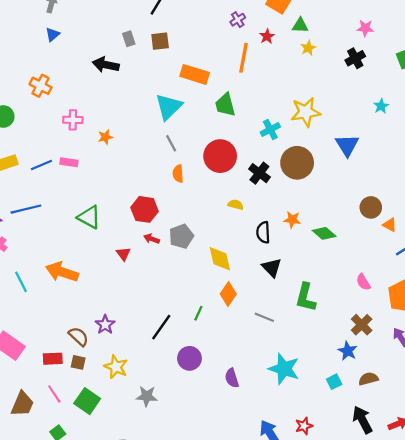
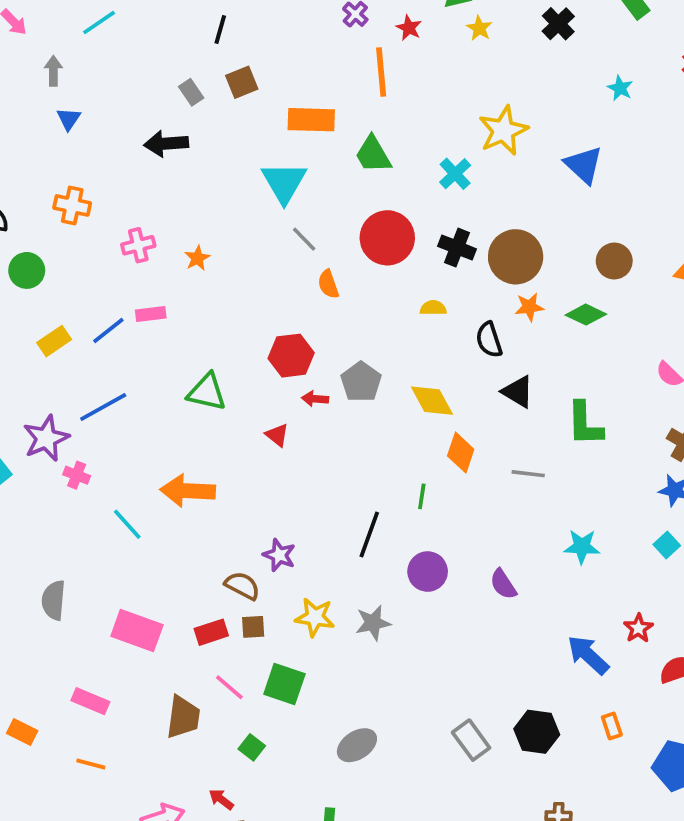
brown circle: (297, 163) -> (516, 257), moved
brown circle: (371, 207) -> (614, 261), moved
cyan star: (284, 369) -> (582, 546), size x0.7
gray star: (147, 396) -> (373, 623), moved

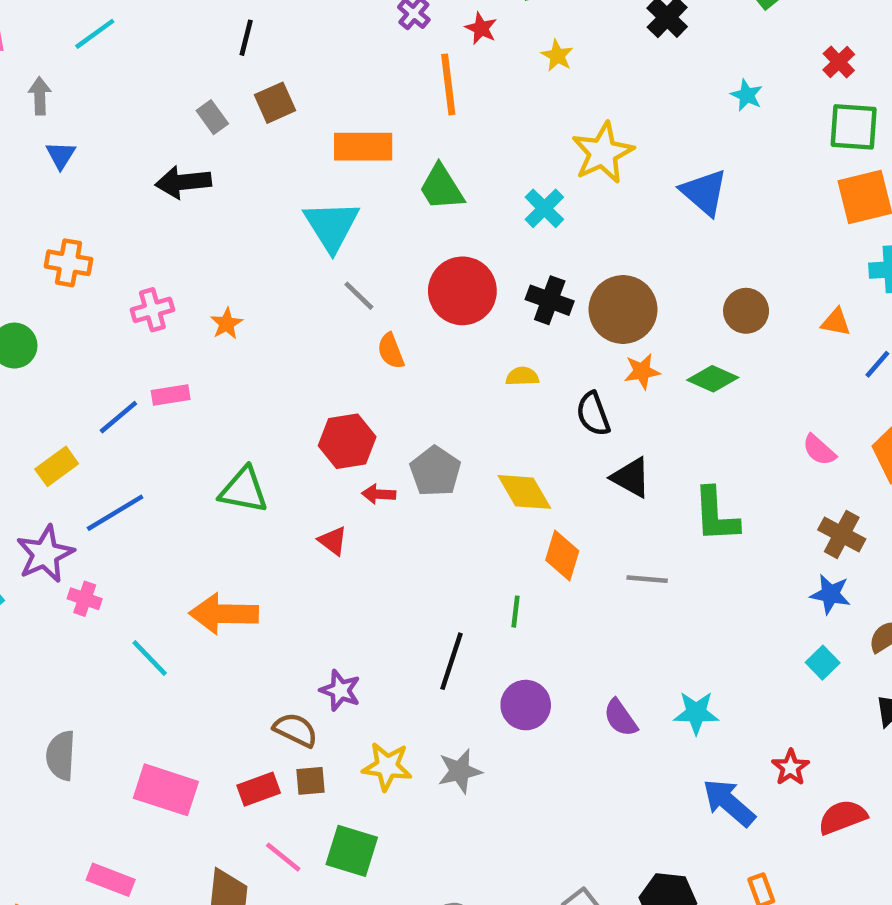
yellow star: (479, 28) -> (557, 56), moved
yellow rectangle: (54, 341) -> (57, 466), moved
cyan star: (582, 546) -> (696, 713), moved

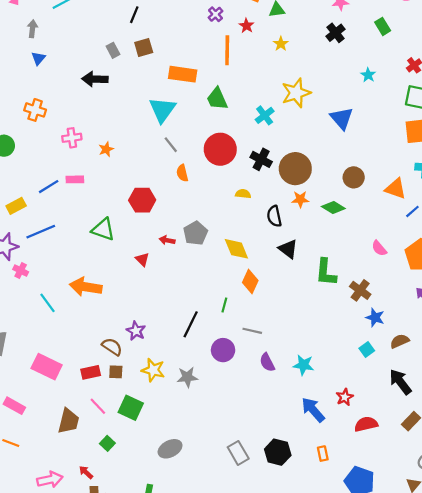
orange triangle: (836, 322) -> (396, 189), size x1.5
red hexagon: (347, 441) -> (142, 200), moved
brown cross: (842, 534) -> (360, 290), moved
gray line: (647, 579) -> (252, 331), moved

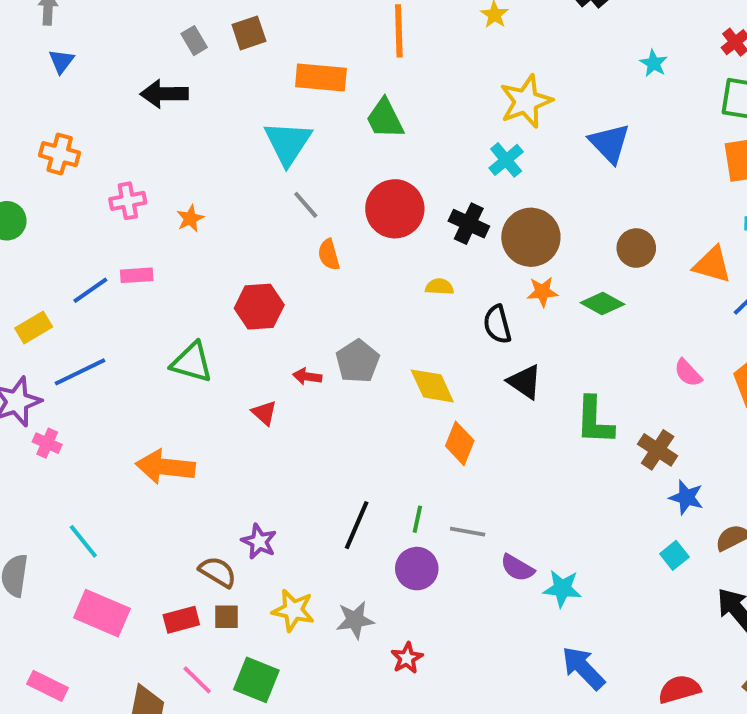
cyan cross: (265, 115) -> (506, 160), moved
cyan line: (48, 303) -> (83, 541), moved
green line: (224, 305) -> (417, 519), moved
purple semicircle: (267, 362) -> (517, 568), moved, turned -30
red star: (345, 397) -> (407, 658), moved

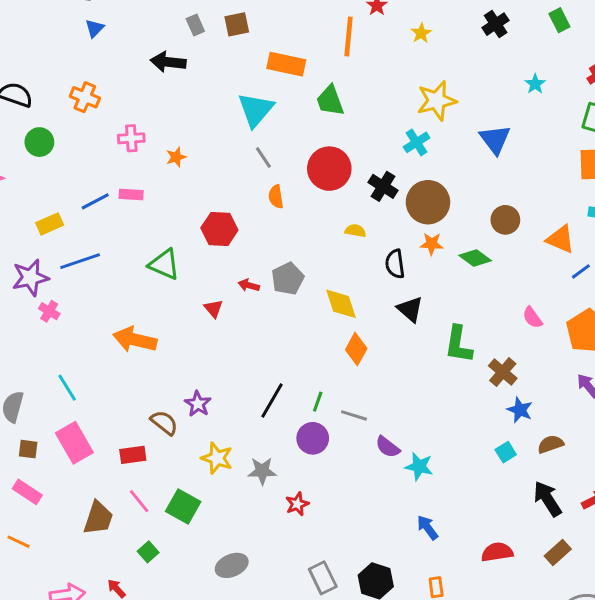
pink rectangle: (102, 613) -> (74, 443), turned 30
brown square: (227, 617) -> (28, 449), moved
blue arrow: (583, 668) -> (428, 528), size x0.7

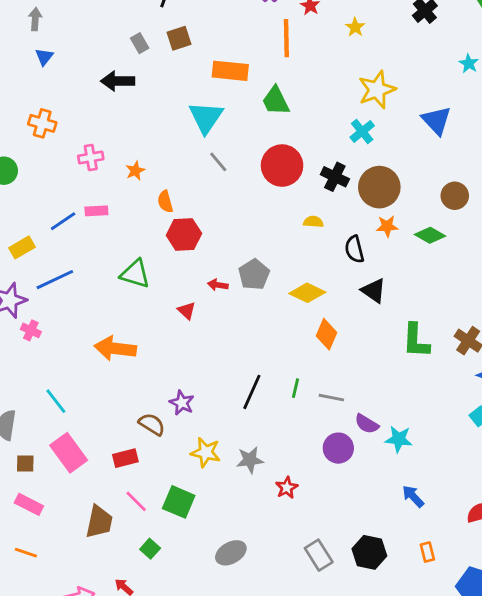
orange semicircle: (276, 197) -> (165, 202), moved
yellow diamond: (341, 304) -> (307, 293), turned -40
green L-shape: (458, 344) -> (416, 341), moved
purple circle: (313, 438) -> (338, 448), moved

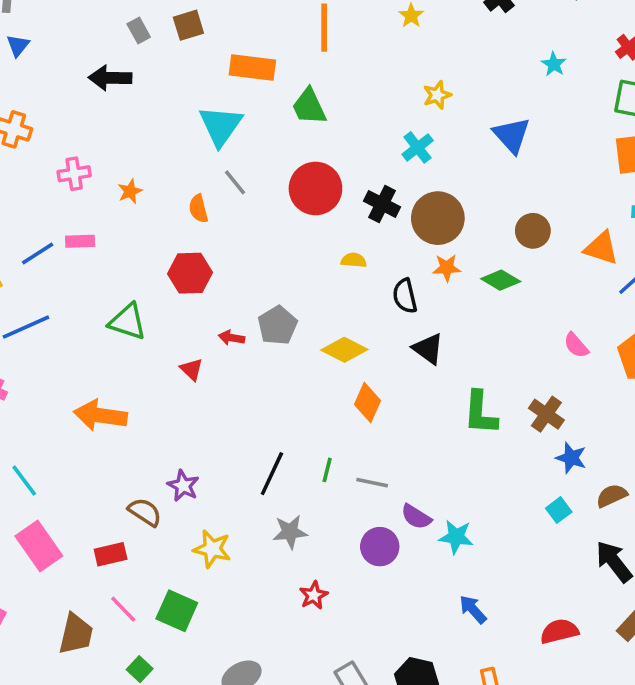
yellow star: (377, 90) -> (437, 95), size x0.6
orange semicircle: (165, 202) -> (198, 209), moved
gray star: (250, 460) -> (290, 532), moved

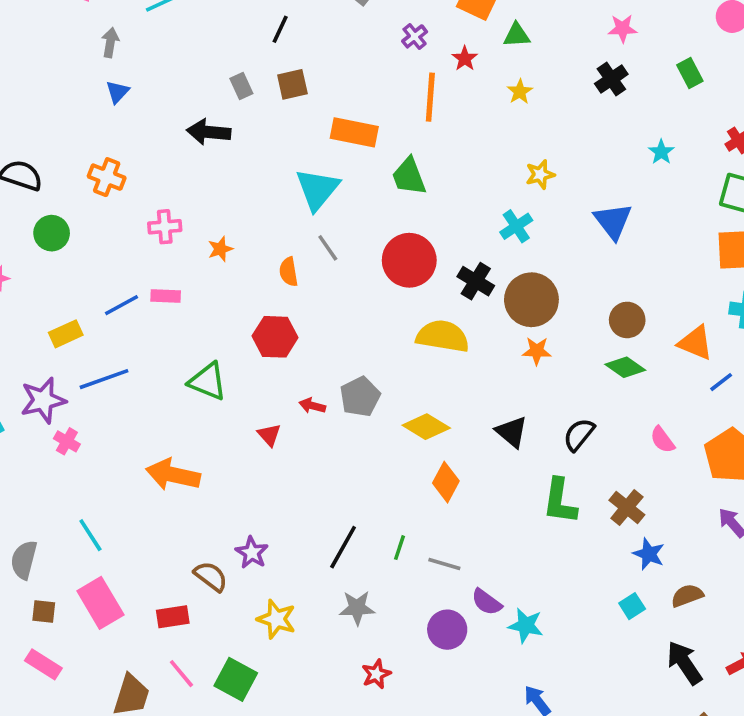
yellow semicircle: (354, 260) -> (443, 336), size x2.0
green diamond: (501, 280) -> (625, 367), moved
black semicircle: (405, 296) -> (579, 435), moved, turned 48

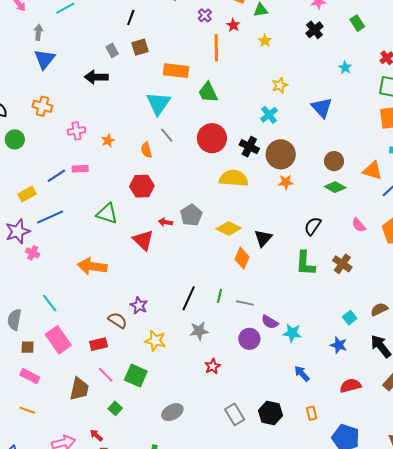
blue triangle: (117, 92) -> (44, 59), size x1.6
black triangle: (512, 432) -> (263, 238), moved, turned 36
red triangle: (269, 435) -> (143, 240), size x1.6
blue star: (649, 554) -> (339, 345), moved

